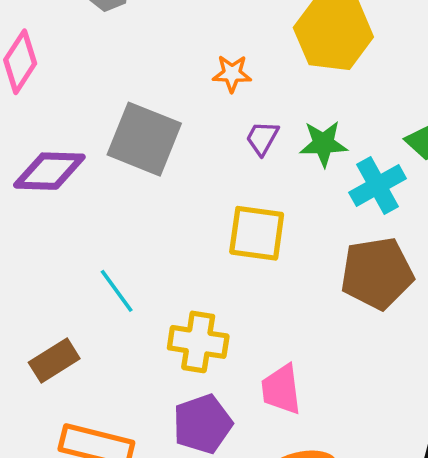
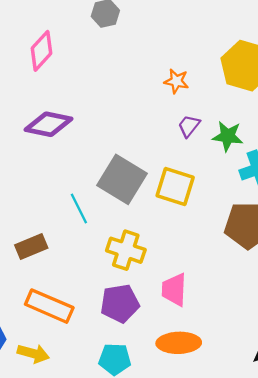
gray square: (144, 139) -> (122, 179), moved

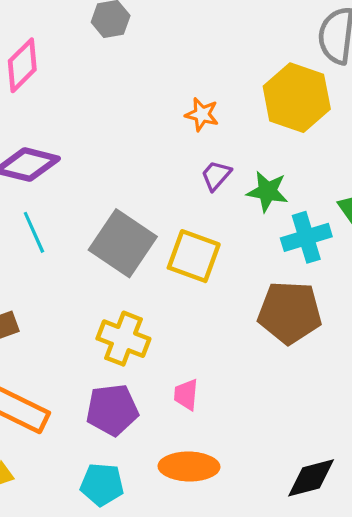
cyan line: (79, 209) -> (34, 232), moved
pink trapezoid: (174, 290) -> (186, 395), size x0.7

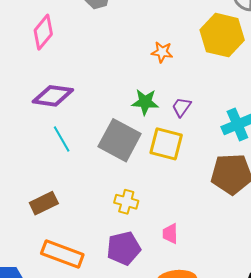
purple trapezoid: (216, 175) -> (181, 107), moved
green star: (267, 191) -> (145, 102), moved
yellow cross: (123, 339) -> (126, 202), size x0.7

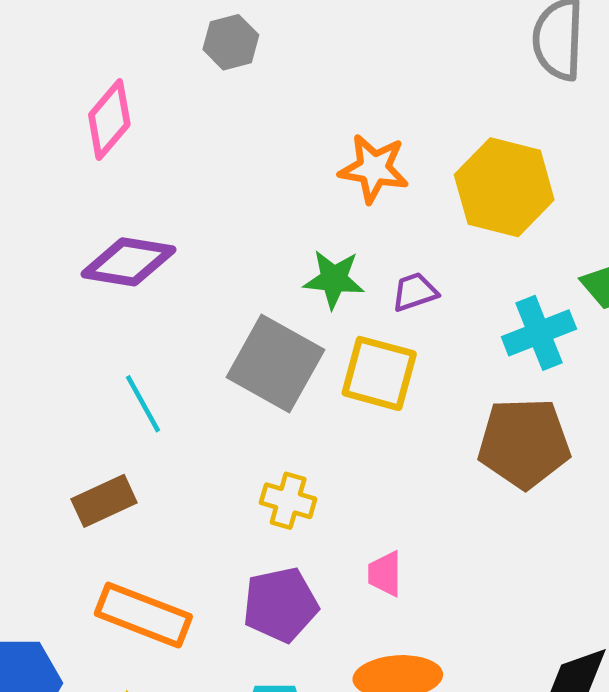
yellow hexagon: (222, 35) -> (504, 187), moved
orange star: (162, 52) -> (374, 169), size x1.4
purple trapezoid: (181, 107) -> (415, 292), turned 35
cyan line: (62, 139) -> (143, 404), moved

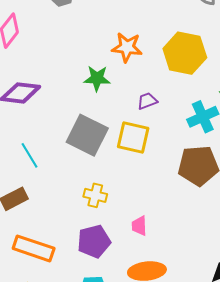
green star: (334, 279) -> (97, 78), moved

